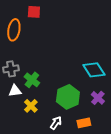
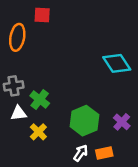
cyan diamond: (94, 70) -> (117, 63), moved
white arrow: (56, 123) -> (81, 153), moved

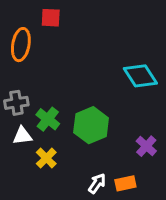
green hexagon: (84, 121) -> (91, 125), moved

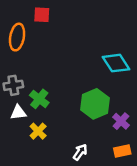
green hexagon: (91, 125) -> (95, 104), moved
orange rectangle: (125, 183) -> (122, 151), moved

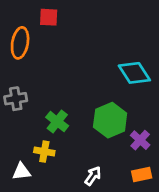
green cross: (39, 99) -> (57, 122), moved
white triangle: (18, 113) -> (21, 172), moved
yellow cross: (38, 131) -> (44, 152), turned -35

